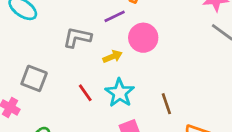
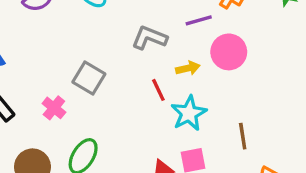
red line: (85, 93) -> (158, 90), moved

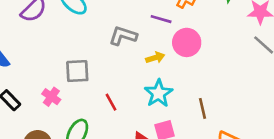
purple line: (199, 20) -> (161, 19), turned 36
gray square: (89, 78) -> (77, 71), turned -30
red line: (158, 90) -> (111, 102), moved

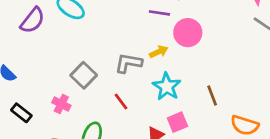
gray L-shape: (123, 36) -> (128, 63), moved
gray square: (77, 71) -> (84, 75), turned -35

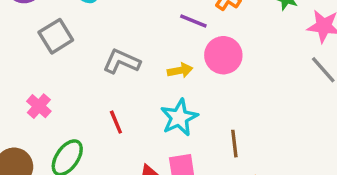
gray L-shape: (128, 63) -> (122, 61), moved
gray square: (84, 75) -> (56, 36), moved

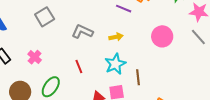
pink circle: (223, 55) -> (162, 36), moved
brown line: (234, 144) -> (138, 77), moved

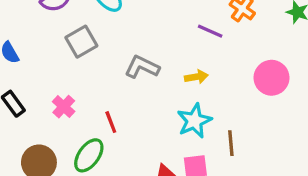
red line: (79, 66) -> (111, 122), moved

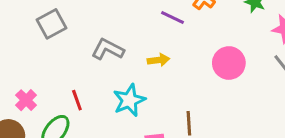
pink cross: (64, 107) -> (26, 100), moved
cyan star: (194, 121) -> (129, 100), moved

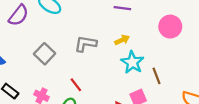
gray square: (51, 24) -> (45, 54), moved
cyan star: (129, 100) -> (132, 62), moved

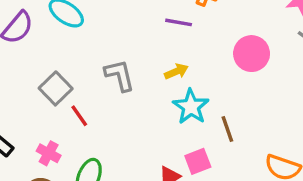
gray L-shape: (86, 44) -> (120, 75), turned 65
red line: (76, 85) -> (79, 116), moved

